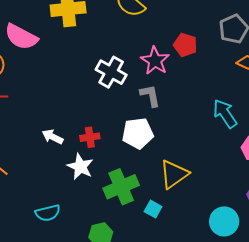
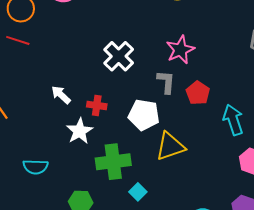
red pentagon: (185, 45) -> (198, 93), moved
white cross: (111, 72) -> (119, 56), moved
yellow triangle: (174, 174) -> (170, 146), moved

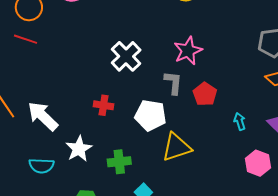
white arrow: (61, 95) -> (43, 116), moved, size x1.6
cyan arrow: (233, 120) -> (240, 121), size x0.6
white star: (80, 131) -> (79, 149), moved
green cross: (113, 162) -> (119, 162), size x0.7

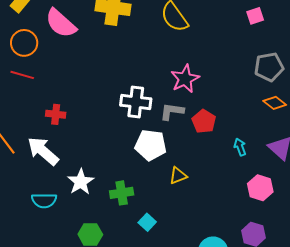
white cross: (126, 56) -> (136, 102), moved, turned -36
gray L-shape: (173, 83) -> (172, 111), turned -85
red cross: (103, 105) -> (56, 114), moved
yellow triangle: (176, 147) -> (178, 176), size x0.6

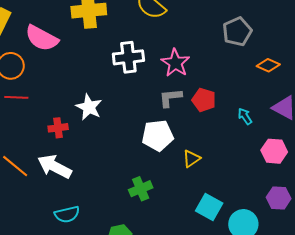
gray pentagon: (269, 67) -> (237, 32), moved
white cross: (136, 102) -> (128, 57), moved
white star: (81, 182) -> (89, 107), moved
cyan square: (147, 222) -> (209, 207), moved, size x1.5

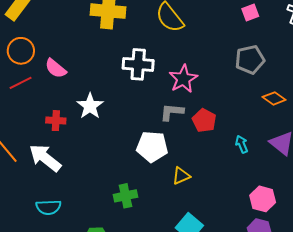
pink semicircle: (42, 38) -> (56, 68), moved, size x0.7
red line: (16, 97) -> (21, 83), turned -40
pink hexagon: (274, 151) -> (263, 199), moved

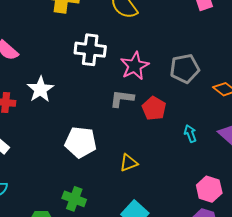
gray pentagon: (250, 60) -> (185, 69), moved
white pentagon: (152, 147) -> (81, 142), moved
green cross: (126, 196) -> (74, 199), moved, turned 30

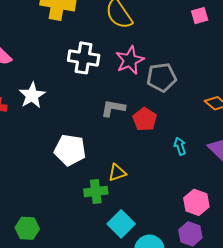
pink star: (135, 66) -> (130, 60), moved
gray pentagon: (185, 69) -> (162, 77), moved
green cross: (74, 199) -> (96, 192), moved, turned -30

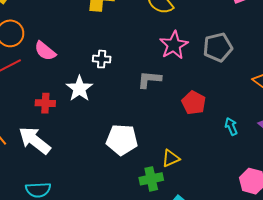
white cross: (84, 58) -> (102, 59), moved, size x0.6
gray pentagon: (162, 77) -> (218, 47), moved
gray L-shape: (113, 108) -> (149, 79), moved

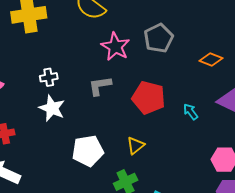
white star: (79, 89) -> (52, 108), moved
red pentagon: (194, 103) -> (149, 98), size x1.4
yellow triangle: (171, 158) -> (136, 146), moved

